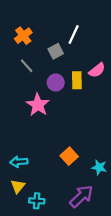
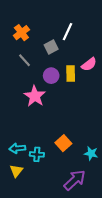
cyan cross: (37, 201) -> (37, 154), moved

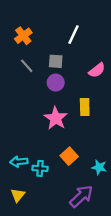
gray square: (51, 47) -> (56, 61), moved, turned 32
yellow rectangle: (71, 74) -> (85, 107), moved
pink star: (35, 96) -> (56, 118), moved
yellow triangle: (16, 171) -> (18, 195), moved

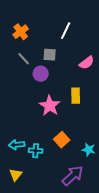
purple circle: (56, 83) -> (41, 74), moved

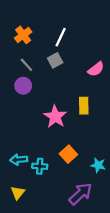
white line: (66, 31) -> (61, 37), moved
gray square: (50, 55) -> (55, 60), turned -32
purple circle: (41, 74) -> (23, 86), moved

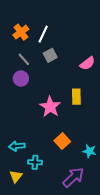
white line: (61, 37) -> (43, 34), moved
cyan cross: (40, 166) -> (35, 162), moved

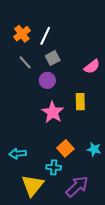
purple circle: (21, 78) -> (47, 80), moved
cyan star: (89, 151) -> (94, 149), moved
cyan cross: (35, 162) -> (54, 167), moved
yellow triangle: (16, 176) -> (32, 185), moved, size x1.6

